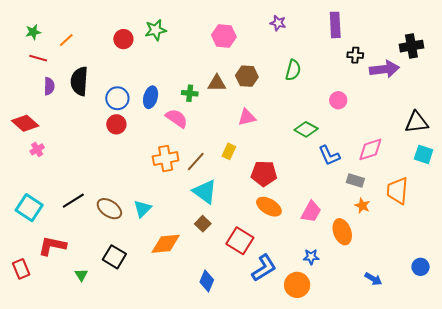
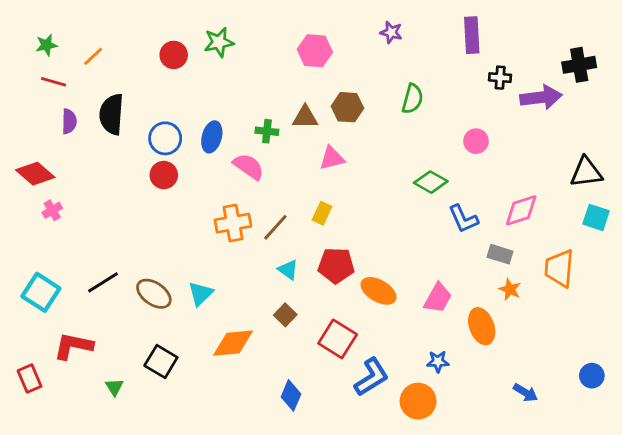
pink triangle: (247, 117) -> (332, 158), moved
red pentagon: (264, 174) -> (336, 265), moved
cyan triangle: (205, 192) -> (288, 270), size x0.6

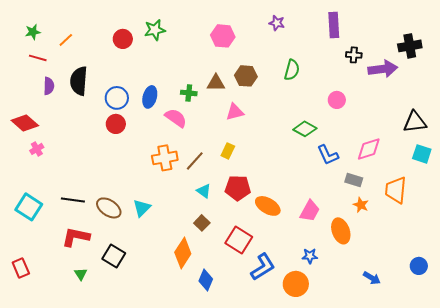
black line: (103, 282) -> (73, 200), turned 40
orange diamond: (233, 343) -> (183, 253), moved, turned -52
red L-shape: (73, 346) -> (76, 237), moved

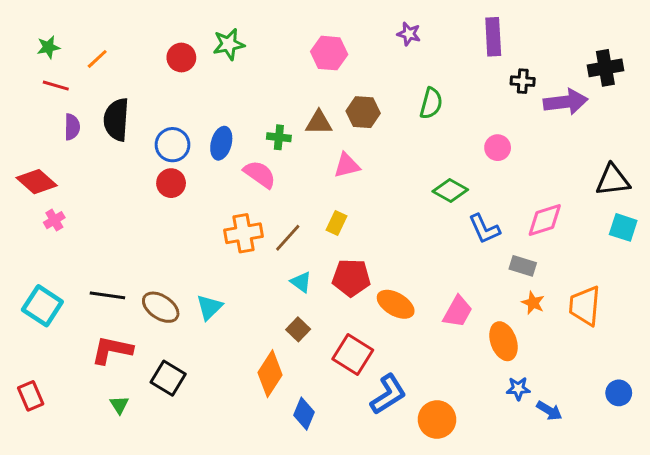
orange trapezoid: (396, 190) -> (585, 306), moved
blue star: (310, 256) -> (518, 388), moved

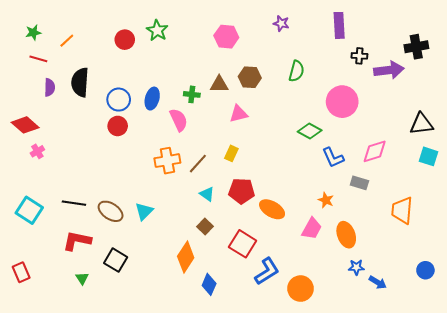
green star: (229, 44) -> (157, 30), turned -30
pink circle: (498, 148) -> (342, 102), size x1.8
pink semicircle: (260, 174) -> (179, 120), turned 30
orange star: (533, 303) -> (326, 200), moved
pink trapezoid: (458, 312) -> (312, 229), moved

